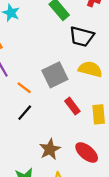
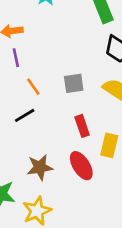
gray square: (55, 75) -> (74, 83), size x0.7
red ellipse: (87, 152) -> (81, 166), moved

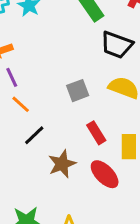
orange line: (33, 87) -> (21, 104), moved
brown star: (40, 167) -> (62, 164), moved

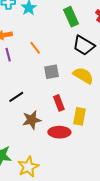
orange line: (21, 104) -> (35, 48), moved
red ellipse: (105, 174) -> (59, 132), turned -55

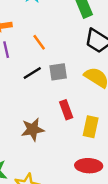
black line: (16, 97) -> (32, 73), moved
red ellipse: (59, 132) -> (89, 166), moved

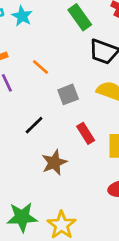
black line: (32, 73) -> (34, 125), moved

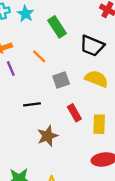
green rectangle: (80, 17) -> (57, 27), moved
black line: (34, 125) -> (32, 104), turned 35

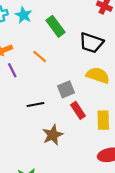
gray square: (61, 80) -> (66, 89), moved

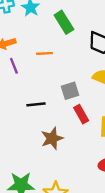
orange line: (40, 57) -> (44, 53), turned -48

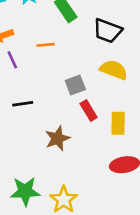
black line: (36, 104) -> (23, 104), moved

